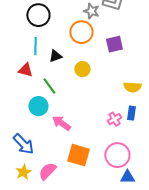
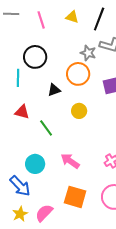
cyan line: (35, 46) -> (18, 78), moved
black triangle: (55, 56) -> (54, 90), moved
cyan circle: (38, 106) -> (35, 164), moved
pink arrow: (61, 123) -> (70, 161), moved

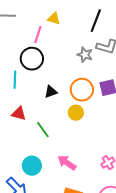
yellow triangle: (72, 17) -> (54, 19), moved
pink line: (41, 20) -> (38, 35), moved, turned 36
orange circle: (78, 74) -> (82, 90), moved

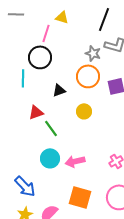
orange circle: (82, 90) -> (88, 76), moved
red triangle: (19, 114) -> (36, 112), moved, turned -35
pink arrow: (67, 163) -> (75, 161), turned -48
cyan circle: (32, 166) -> (50, 158), moved

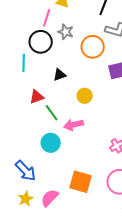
gray star: (93, 53) -> (66, 32), moved
orange circle: (88, 76) -> (93, 47), moved
pink arrow: (75, 161) -> (74, 125), moved

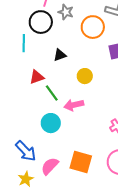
pink semicircle: (50, 198) -> (50, 166), moved

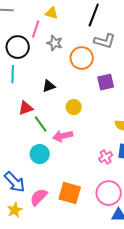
black circle: (41, 22) -> (18, 47), moved

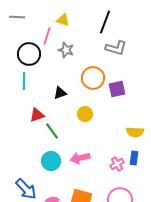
orange circle: (82, 58) -> (93, 78), moved
pink arrow: (63, 136) -> (80, 158), moved

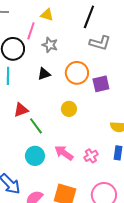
black triangle: (60, 93) -> (44, 74), moved
pink arrow: (80, 158) -> (64, 153), turned 48
pink cross: (117, 164) -> (91, 156), moved

